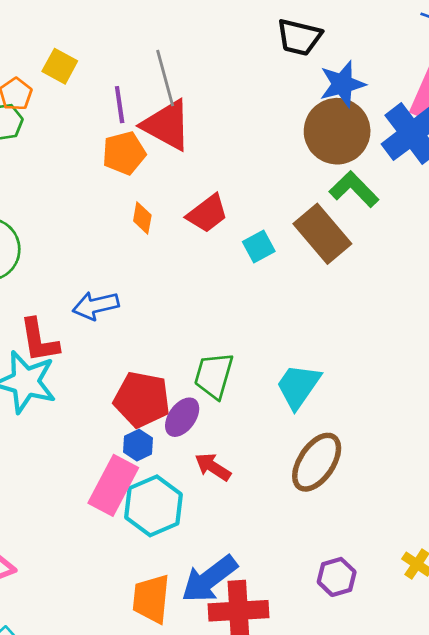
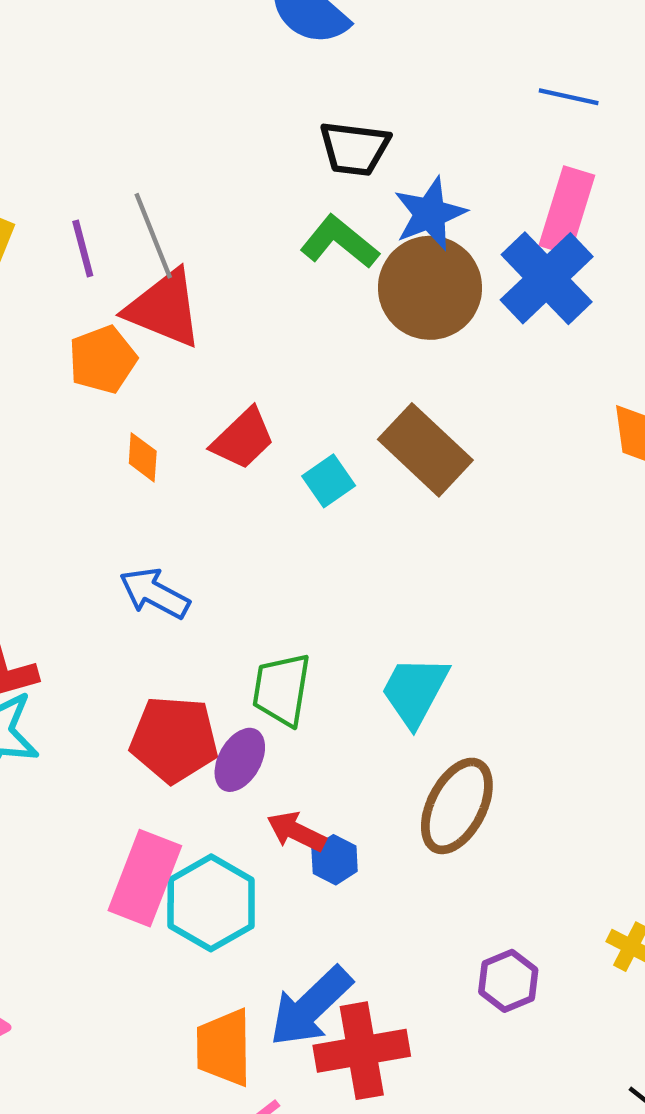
purple line: (120, 105) -> (83, 248), moved
green L-shape: (354, 189) -> (339, 242), moved
blue arrow: (96, 305) -> (155, 593), moved, turned 48
blue hexagon: (138, 445) -> (335, 860), moved

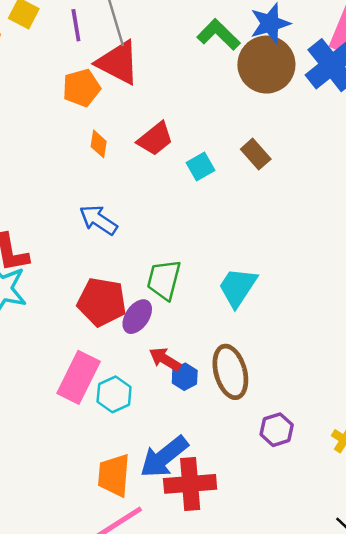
brown rectangle: (425, 450) -> (256, 154), size x0.6
brown ellipse: (457, 806) -> (230, 372), moved, turned -48
cyan hexagon: (211, 903) -> (114, 394), size x0.7
purple hexagon: (508, 981) -> (277, 430), moved

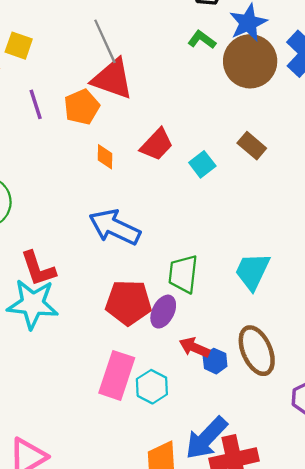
purple line: (76, 25) -> (36, 104), moved
green L-shape: (219, 35) -> (202, 40), size x0.7
blue arrow: (98, 220) -> (115, 227), size x1.4

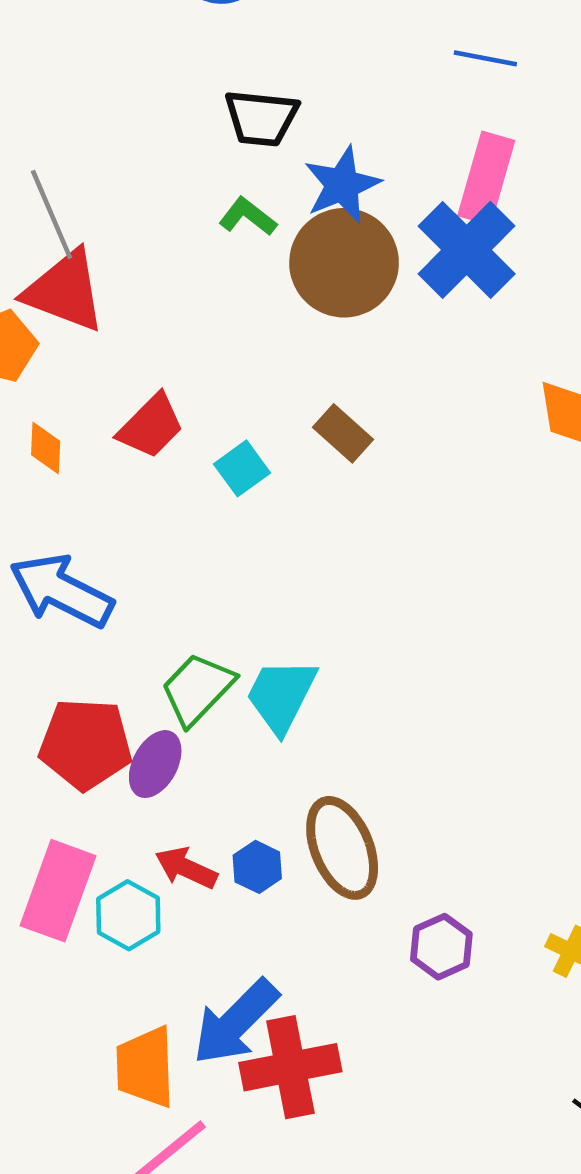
cyan trapezoid: (252, 271) -> (281, 695), moved
green trapezoid: (183, 274) -> (197, 689), turned 36
red arrow: (194, 347) -> (186, 868), moved

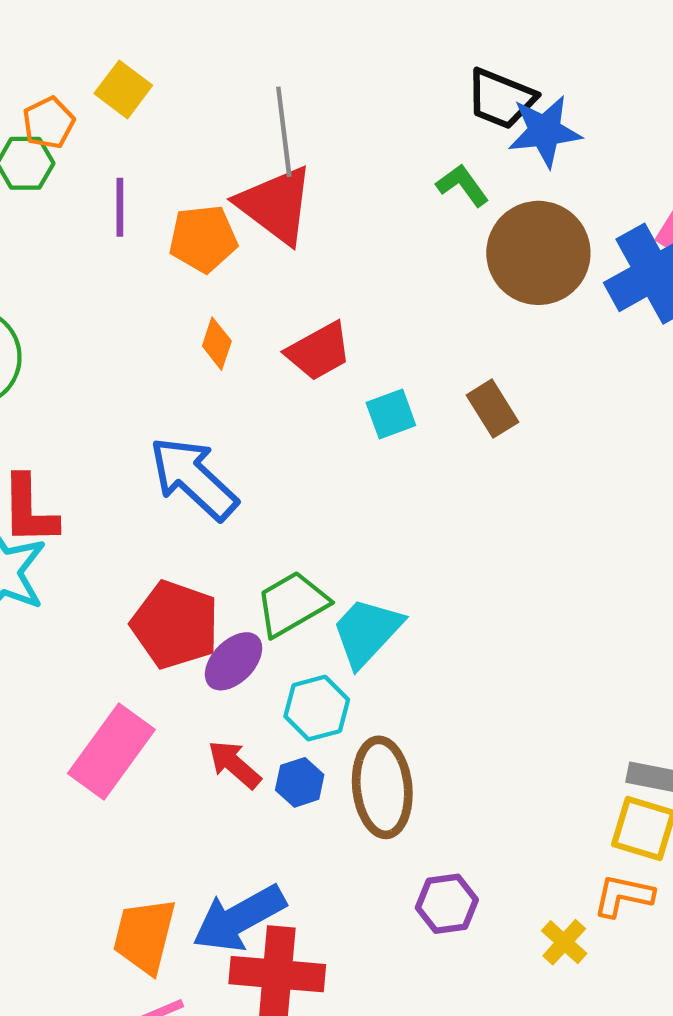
blue star: (342, 185) -> (545, 131), moved
cyan hexagon: (128, 915) -> (317, 708), moved

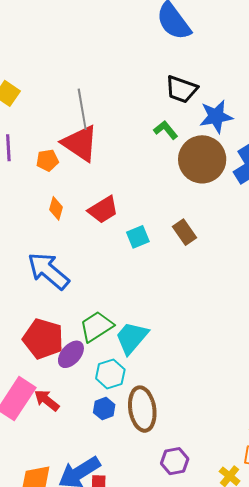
blue star: (545, 131) -> (216, 116), moved
orange pentagon: (203, 239) -> (47, 160), size x0.7
red arrow: (234, 764) -> (47, 400), moved

